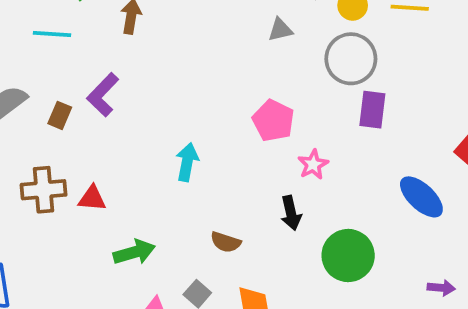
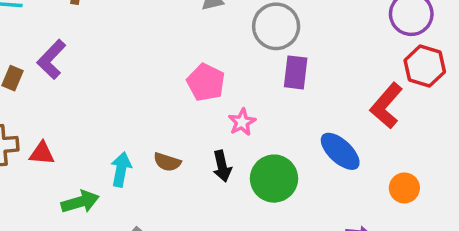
cyan arrow: (187, 162) -> (121, 169), moved
brown semicircle: (226, 242) -> (167, 162), moved
green circle: (348, 256) -> (274, 179), moved

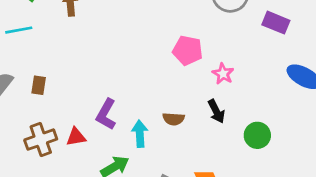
purple L-shape: (51, 59) -> (106, 114), moved
purple rectangle: (296, 72) -> (276, 23), moved, turned -60
green circle: (274, 179) -> (257, 135), moved, size x0.7

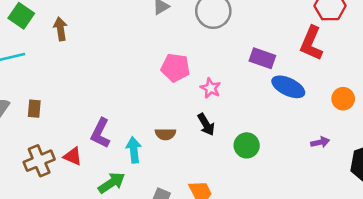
purple rectangle: (276, 23) -> (262, 58), moved
red triangle: (76, 137) -> (73, 156), turned 36

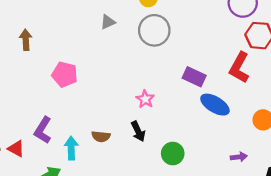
brown arrow: (60, 29) -> (26, 40), moved
pink pentagon: (175, 68) -> (65, 74), moved

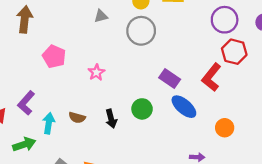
brown arrow: (26, 40) -> (25, 19), size x1.4
pink star: (145, 99) -> (96, 72), moved
green circle: (173, 154) -> (142, 109), moved

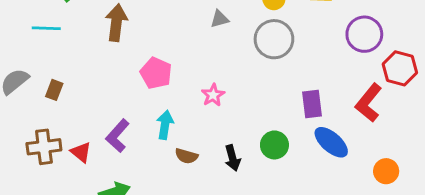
purple circle: (225, 20) -> (364, 34), moved
purple rectangle: (170, 78) -> (312, 104), turned 48
cyan arrow: (49, 123) -> (165, 125), moved

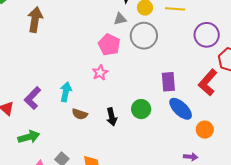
gray triangle: (220, 19) -> (120, 19), moved
pink pentagon: (156, 73) -> (109, 45), moved
orange circle: (386, 171) -> (205, 130), moved

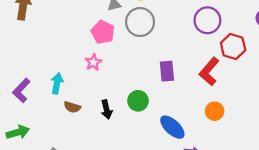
blue ellipse: (181, 109) -> (172, 127), moved
orange circle: (205, 130) -> (215, 111), moved

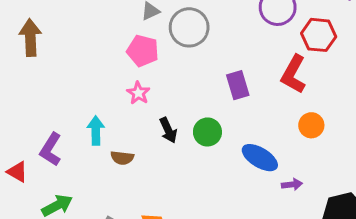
black arrow: (107, 110) -> (168, 130), moved

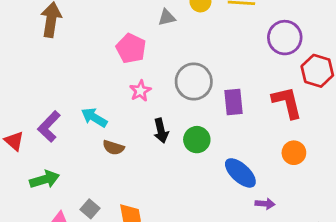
gray circle: (189, 27) -> (194, 82), moved
pink pentagon: (143, 51) -> (131, 48), moved
red L-shape: (294, 74) -> (287, 102), turned 126
cyan arrow: (96, 131) -> (94, 117), turned -70

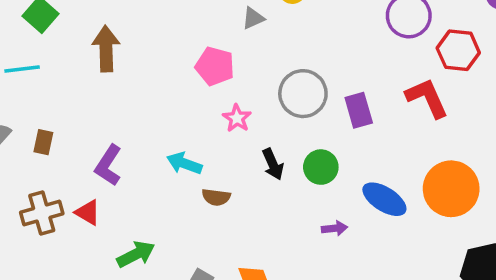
purple L-shape: (49, 126) -> (108, 165), moved
orange circle: (294, 153) -> (451, 189), moved, size x1.8
purple arrow: (265, 204) -> (335, 228), moved

